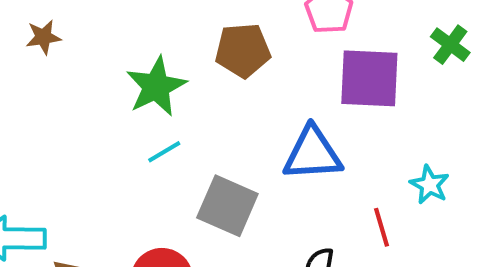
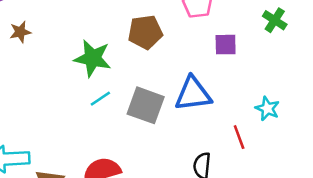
purple square: (369, 78) -> (226, 45), size x0.6
green star: (156, 86) -> (93, 58), turned -30
gray square: (227, 206) -> (146, 105), moved

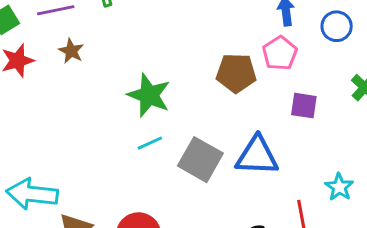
brown star: (20, 32) -> (71, 51), turned 30
brown pentagon: (145, 32) -> (236, 73), moved

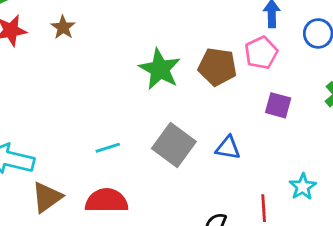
green star: (149, 95) -> (160, 69), moved
cyan line: (150, 143) -> (108, 148), moved
blue triangle: (257, 156) -> (228, 148), size x0.6

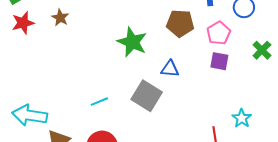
pink pentagon: (261, 53) -> (219, 33), moved
brown pentagon: (217, 67) -> (180, 23), moved
blue triangle: (228, 148) -> (170, 69), moved

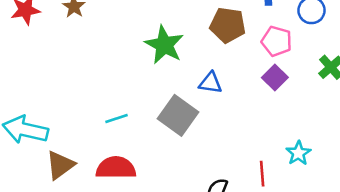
pink pentagon: (219, 33) -> (277, 41), turned -30
purple square: (219, 61) -> (275, 78), turned 30

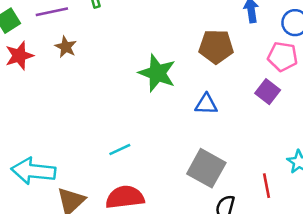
pink pentagon: (277, 41) -> (283, 56), moved
gray square: (178, 115) -> (206, 168), moved

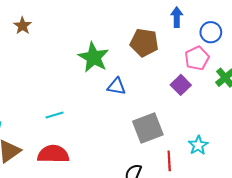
pink pentagon: (283, 56) -> (197, 58), turned 30
blue triangle: (206, 104) -> (116, 86), moved
gray square: (206, 168) -> (148, 128), moved, turned 32

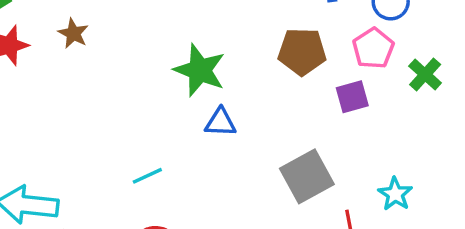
brown pentagon: (144, 43) -> (302, 52), moved
purple square: (181, 85) -> (352, 97), turned 36
blue triangle: (116, 86) -> (220, 122), moved

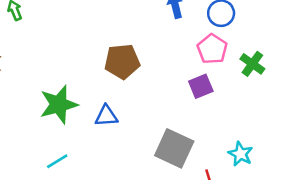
brown pentagon: (302, 52) -> (122, 61), moved
green star: (200, 70) -> (59, 105), moved, turned -30
gray square: (307, 176) -> (174, 148), turned -30

